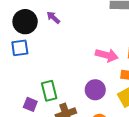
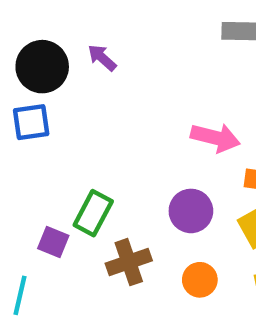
green rectangle: (49, 91) -> (93, 213), turned 42

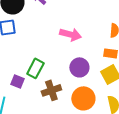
pink arrow: (215, 138) -> (70, 34), moved
orange circle: (200, 280) -> (83, 98), size x1.5

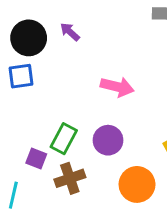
purple circle: (79, 67) -> (108, 140), moved
brown cross: (51, 90) -> (70, 178), moved

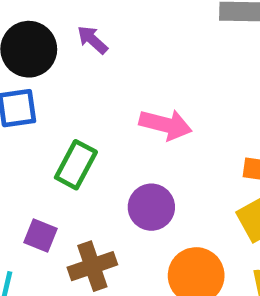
green rectangle: (64, 139) -> (76, 165), moved

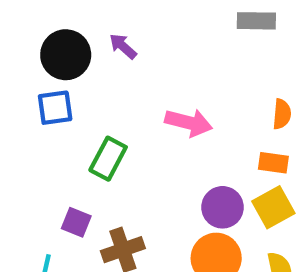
purple circle: (151, 207) -> (223, 207), moved

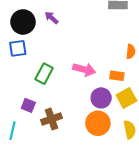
pink arrow: (189, 123) -> (84, 69), moved
orange rectangle: (273, 163) -> (117, 76), moved

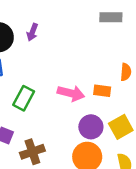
purple arrow: (51, 18) -> (32, 32), turned -112
orange rectangle: (117, 76) -> (102, 91), moved

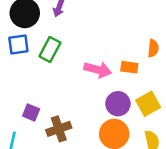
green rectangle: (24, 98) -> (50, 50), moved

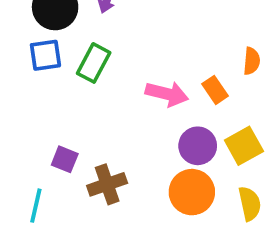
orange rectangle: (129, 67) -> (215, 90), turned 48

